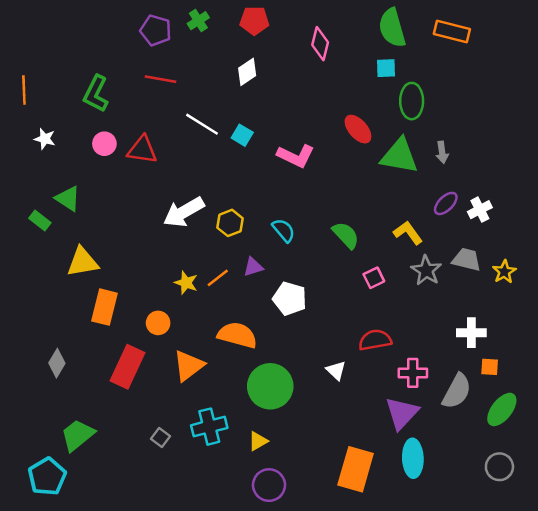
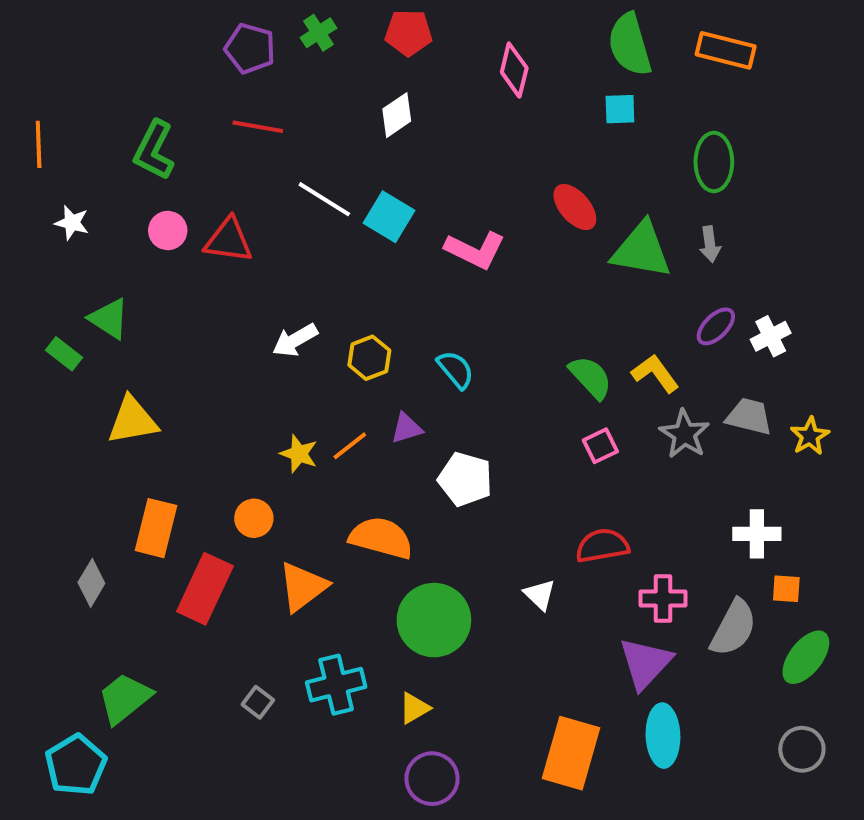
green ellipse: (412, 101) -> (714, 162), moved
cyan square: (242, 135) -> (389, 217), size x1.4
white arrow: (184, 212) -> (295, 340), size x0.7
green semicircle: (346, 235) -> (591, 377), moved
orange rectangle: (104, 307) -> (156, 528), moved

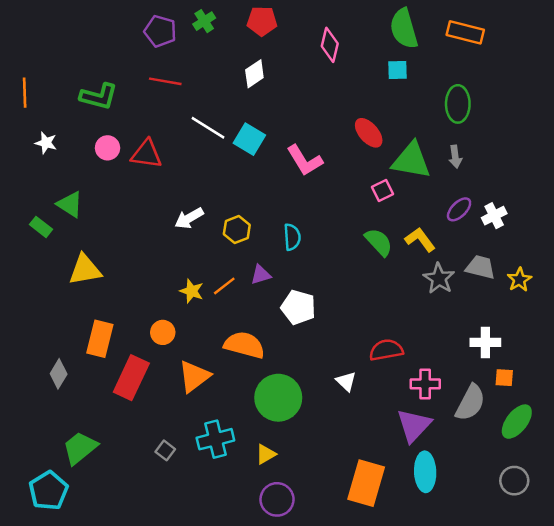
green L-shape: (154, 150) -> (99, 96), turned -102
pink L-shape: (475, 250) -> (305, 160), turned 33
cyan semicircle: (455, 369) -> (292, 237), turned 36
pink square: (600, 446) -> (382, 191), moved

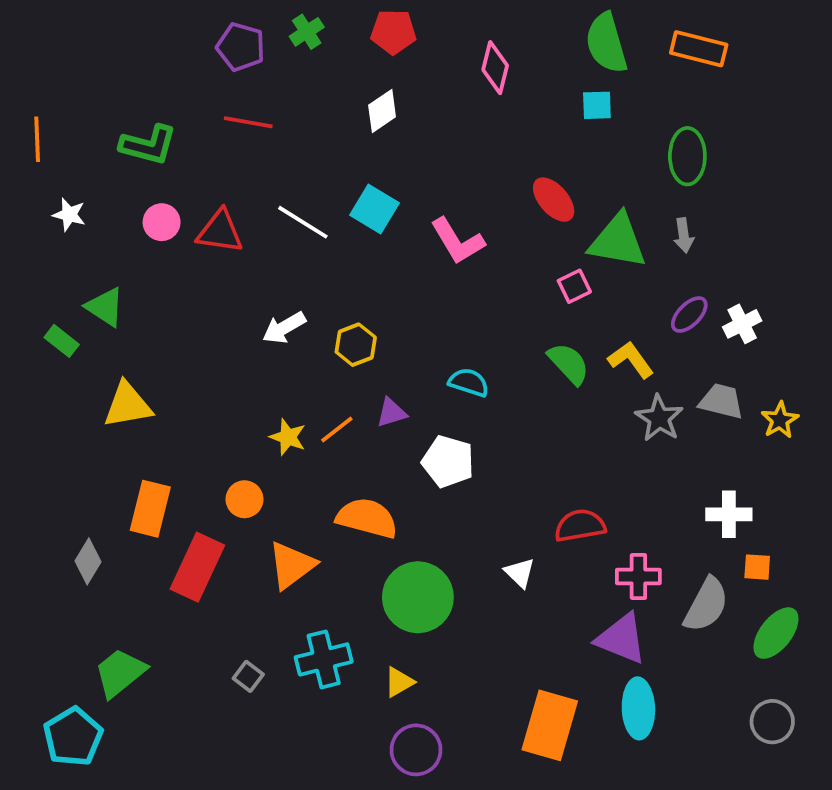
white line: (208, 128) -> (303, 222), moved
cyan semicircle: (292, 237) -> (469, 382), moved, turned -68
purple triangle: (414, 425) -> (621, 639), turned -51

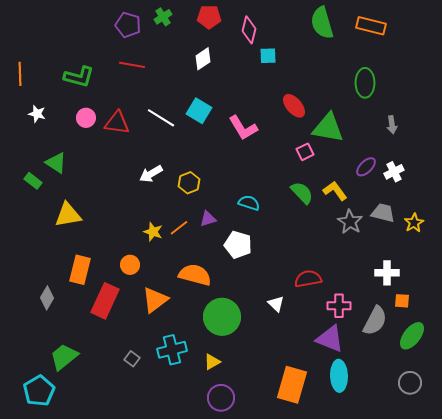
pink diamond: (495, 68) -> (249, 30), moved
cyan square: (597, 105) -> (268, 56), moved
gray arrow: (684, 235) -> (392, 125), moved

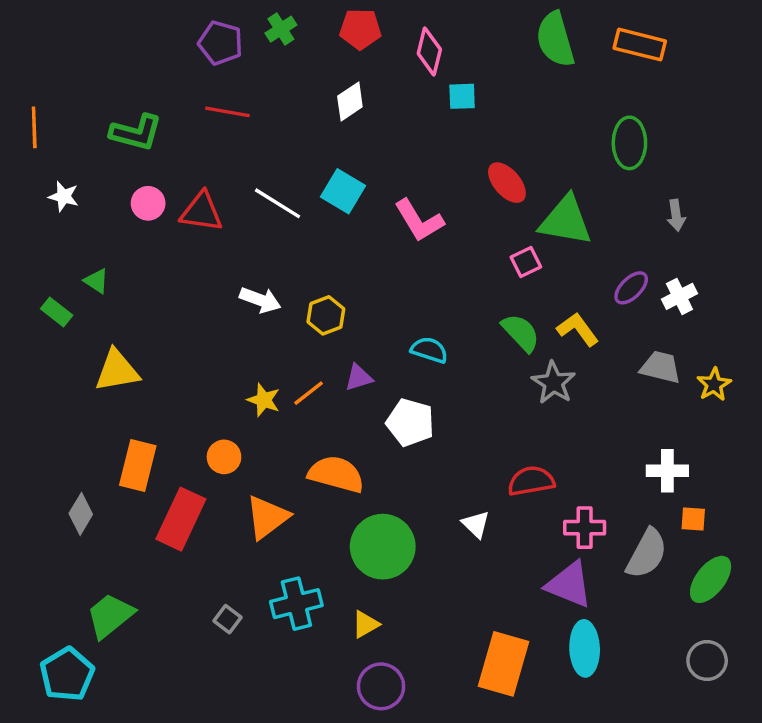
green triangle: (56, 163) -> (96, 281), size x0.7
white arrow: (151, 174) -> (260, 300), turned -130
gray star: (350, 222) -> (554, 383), moved

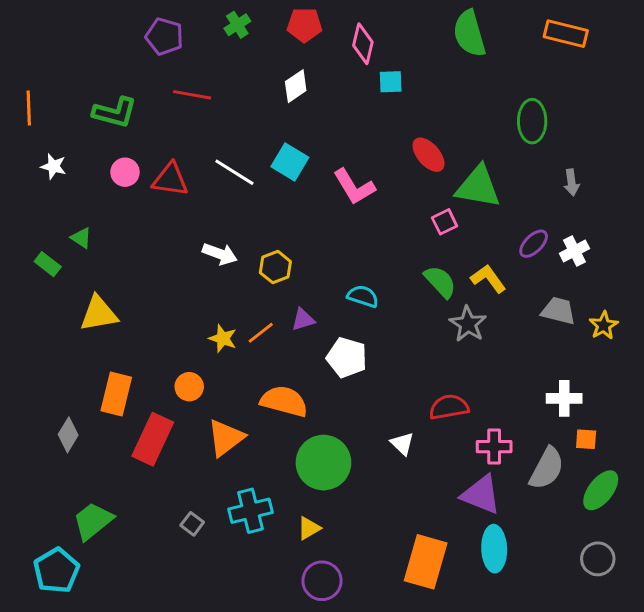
purple pentagon: (221, 43) -> (164, 36), moved
orange rectangle: (640, 45) -> (566, 34), moved

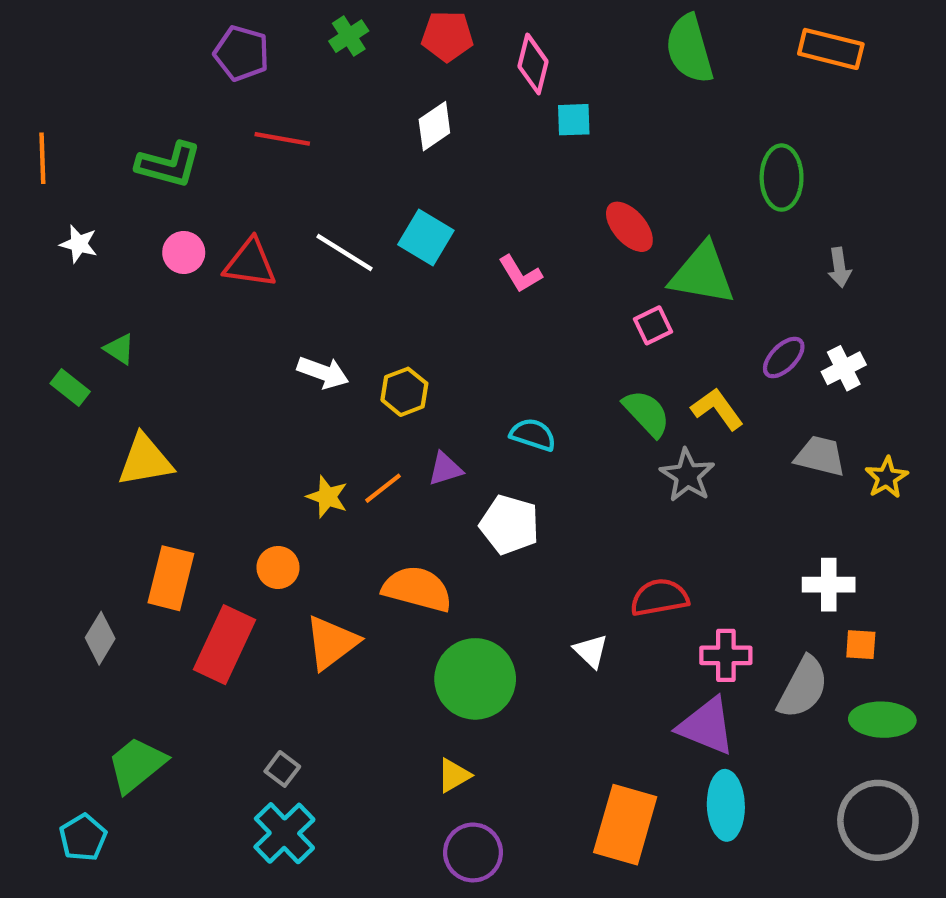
pink L-shape: (354, 187) -> (520, 274), size x0.7
green ellipse: (601, 490) -> (882, 720), turned 54
cyan cross: (250, 511) -> (284, 833), moved, turned -30
gray circle: (598, 559) -> (878, 820), size x1.6
cyan pentagon: (56, 571) -> (83, 837), size x0.7

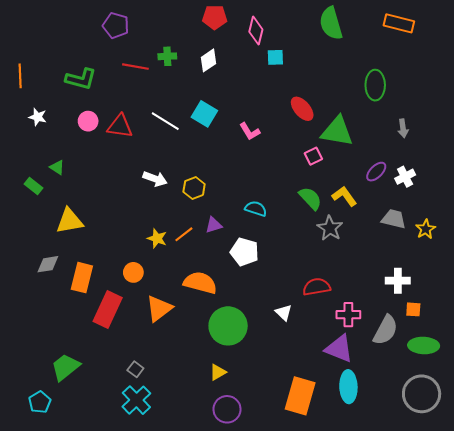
green cross: (349, 36) -> (167, 56), moved, turned 30
gray diamond: (100, 638) -> (48, 264), moved, turned 50

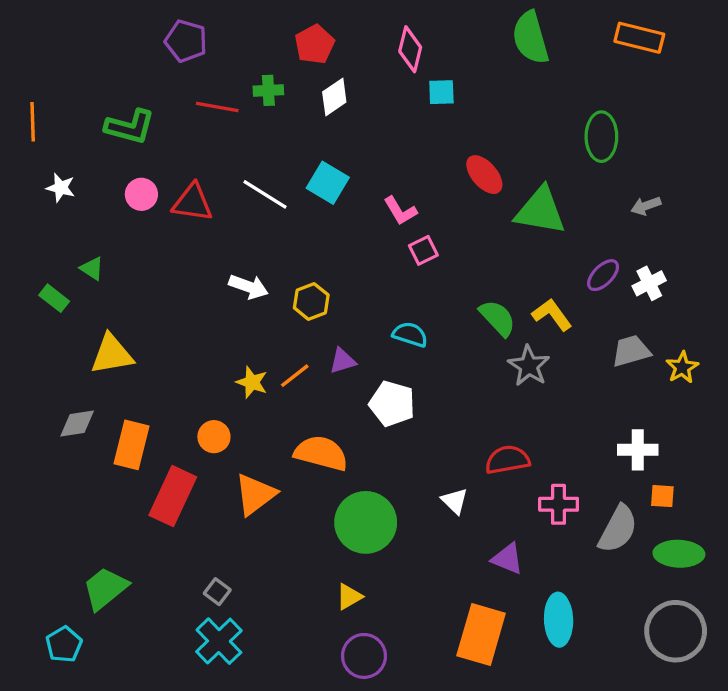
red pentagon: (215, 17) -> (315, 44), moved, turned -30
gray arrow: (403, 128) -> (646, 206), turned 78
pink square: (313, 156) -> (423, 250), moved
gray trapezoid: (394, 219) -> (631, 351), turned -30
purple triangle: (339, 349) -> (507, 559), moved, size x0.7

